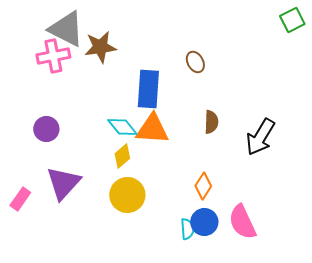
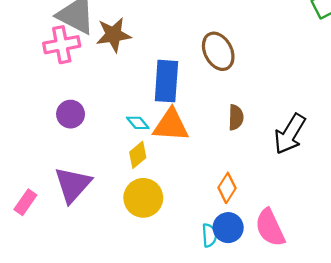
brown ellipse: (195, 62) -> (218, 51), size x1.6
cyan diamond: (122, 127) -> (138, 123), size x0.7
purple circle: (46, 129) -> (71, 114), moved

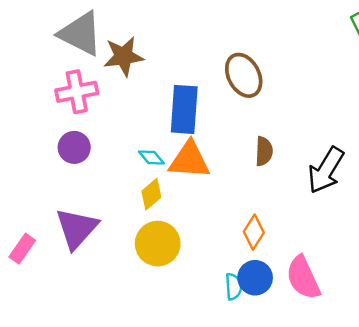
pink cross: (62, 45) -> (77, 92), moved

